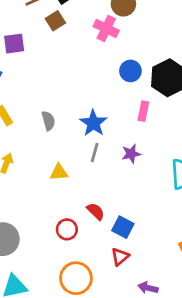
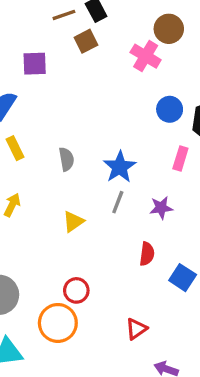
yellow triangle: (59, 172) -> (73, 222), turned -36
red semicircle: (96, 211) -> (147, 254), moved, turned 48
blue square: (123, 227) -> (183, 278), moved
orange circle: (76, 278) -> (58, 323), moved

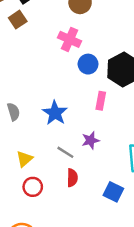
pink cross: (146, 56) -> (70, 39), moved
gray line: (118, 202) -> (65, 152), moved, turned -72
red semicircle: (147, 254) -> (72, 178), moved
red circle: (76, 290) -> (33, 187), moved

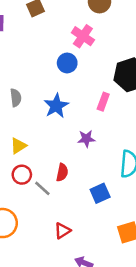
blue circle: (88, 64) -> (67, 63), moved
gray line: (65, 152) -> (42, 188), moved
blue square: (113, 192) -> (100, 193), turned 30

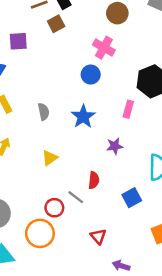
red circle: (22, 175) -> (54, 208), moved
red triangle: (62, 231) -> (98, 236), turned -35

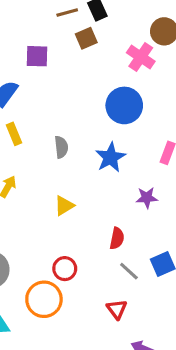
pink cross: (104, 48) -> (141, 57), moved
blue circle: (91, 75) -> (124, 105), size x1.5
gray line: (76, 197) -> (129, 271), moved

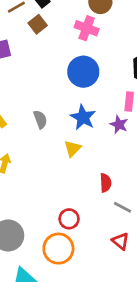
purple star: (147, 198) -> (119, 124), moved, turned -30
yellow triangle: (64, 206) -> (73, 148), moved

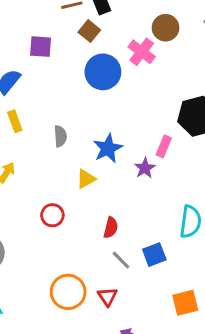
brown square: (38, 24) -> (89, 31), turned -30
blue circle: (83, 72) -> (103, 72), moved
red circle: (69, 219) -> (52, 215), moved
orange circle: (58, 249) -> (68, 292), moved

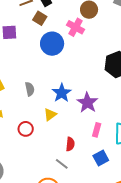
pink rectangle: (164, 146) -> (97, 130), moved
purple star: (145, 168) -> (87, 103), size x1.5
red circle: (52, 215) -> (26, 129), moved
gray line: (121, 260) -> (62, 164), moved

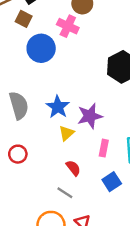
gray semicircle: (30, 89) -> (19, 105), size x1.6
purple star: (87, 103) -> (90, 116), turned 30
yellow triangle: (50, 115) -> (66, 133), moved
red semicircle: (70, 144) -> (73, 168), turned -40

